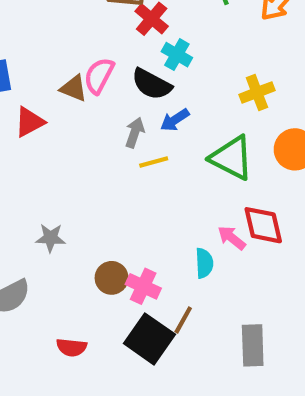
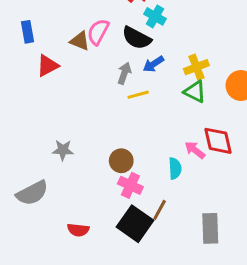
yellow cross: (257, 92) -> (196, 67), moved
green triangle: (232, 158) -> (195, 92), size x0.7
brown circle: (112, 278) -> (121, 161), moved

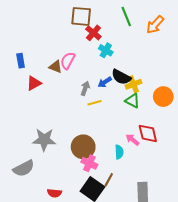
black semicircle: (137, 38) -> (121, 77), moved
gray star: (63, 150) -> (44, 140), size x1.6
brown circle: (121, 161) -> (83, 147), size x1.5

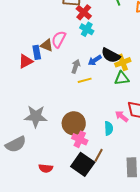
cyan cross: (106, 50) -> (87, 29), moved
blue rectangle: (21, 61) -> (37, 52), moved
green triangle: (132, 101) -> (122, 78), turned -35

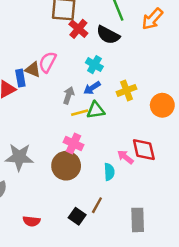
cyan cross: (87, 29) -> (94, 65), moved
black semicircle: (111, 55) -> (108, 35), moved
green triangle: (122, 78) -> (96, 110), moved
pink cross: (80, 139) -> (73, 143), moved
black square: (83, 164) -> (77, 216), size x0.6

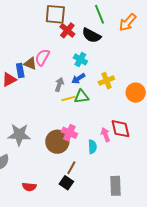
pink cross: (73, 143) -> (69, 133), moved
pink arrow: (125, 157) -> (105, 135), turned 32
brown line: (97, 205) -> (71, 168), moved

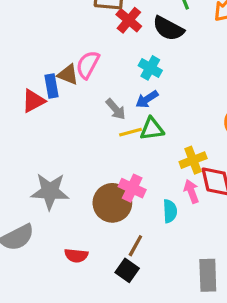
yellow cross: (106, 81) -> (193, 160), moved
gray arrow: (59, 85) -> (116, 109), turned 120
red semicircle: (29, 187) -> (76, 256), moved

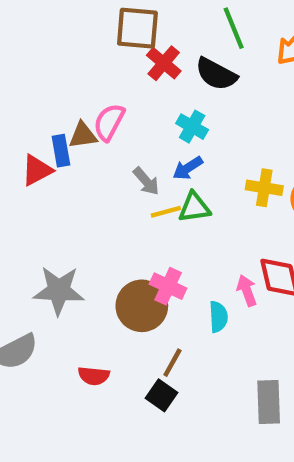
brown triangle: (68, 75) -> (83, 135), turned -30
yellow cross: (193, 160) -> (264, 188), moved, turned 30

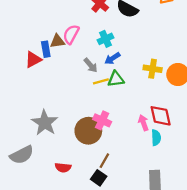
cyan cross: (192, 127) -> (106, 39), moved, turned 35
gray star: (59, 291) -> (45, 123), turned 30
cyan semicircle: (218, 317) -> (156, 138), moved

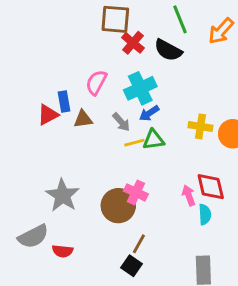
cyan cross: (106, 39) -> (140, 88), size x1.5
brown triangle: (57, 41) -> (83, 119), moved
red semicircle: (63, 167) -> (63, 251), moved

